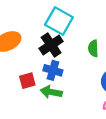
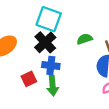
green semicircle: (93, 48) -> (85, 39), turned 84
green arrow: (51, 92) -> (53, 86), turned -96

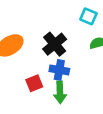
cyan square: (49, 19) -> (88, 16), moved, size x0.6

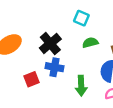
green arrow: (60, 92) -> (81, 86), moved

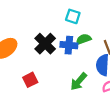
blue cross: (54, 67) -> (69, 45), moved
green arrow: (81, 86) -> (79, 81), turned 48

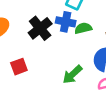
blue cross: (69, 45) -> (66, 22), moved

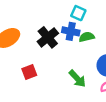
green arrow: (72, 74) -> (77, 79), turned -90

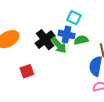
green arrow: (77, 79) -> (59, 45), moved

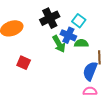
black cross: (45, 40) -> (50, 18), moved
red square: (27, 71) -> (24, 63), turned 32

